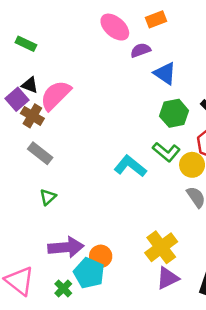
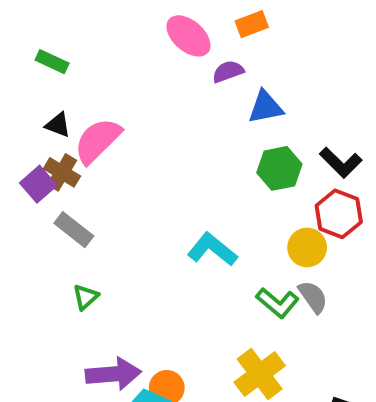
blue triangle: (165, 73) -> (266, 107), turned -45
purple square: (17, 99) -> (38, 184), moved
green L-shape: (166, 152) -> (277, 303), moved

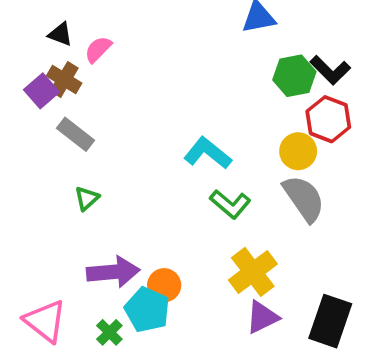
pink semicircle: (98, 141) -> (98, 49), size x0.6
green hexagon: (279, 168) -> (294, 76), moved
gray semicircle: (313, 297) -> (304, 198), size x1.5
green L-shape: (277, 303) -> (230, 204), moved

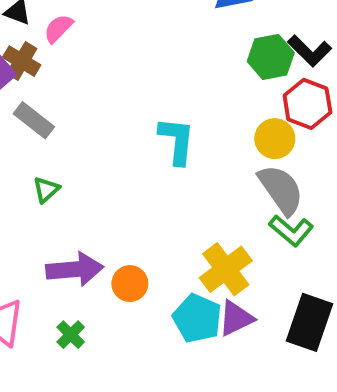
cyan L-shape: (208, 153) -> (177, 141), turned 57
green L-shape: (230, 204) -> (291, 230), moved
cyan pentagon: (147, 310) -> (197, 318), moved

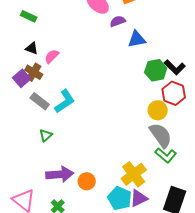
cyan L-shape: (177, 141) -> (65, 101), moved, turned 50

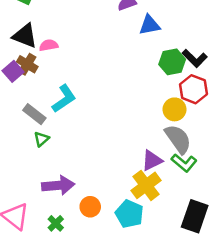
black triangle: (32, 48) -> (25, 36), size x1.6
pink semicircle: (52, 56) -> (49, 45), turned 35
gray rectangle: (40, 101) -> (34, 114), moved
orange circle: (87, 181) -> (90, 207), moved
purple triangle: (139, 198) -> (152, 160), moved

